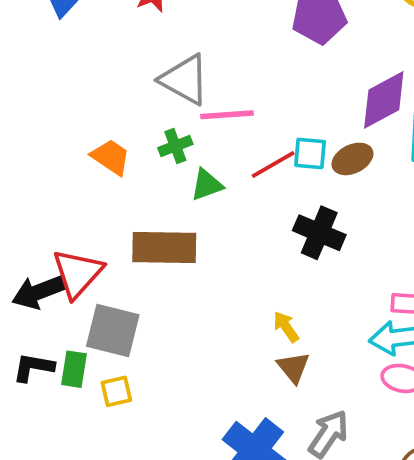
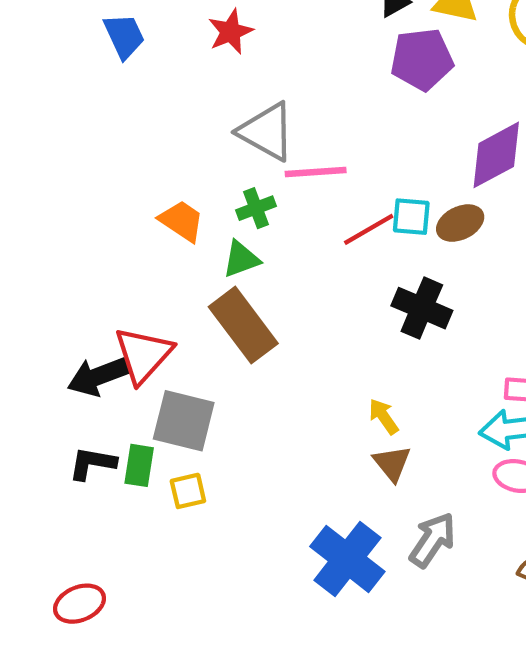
green triangle: (207, 185) -> (241, 259), moved
brown rectangle: (164, 247) -> (243, 325), turned 52

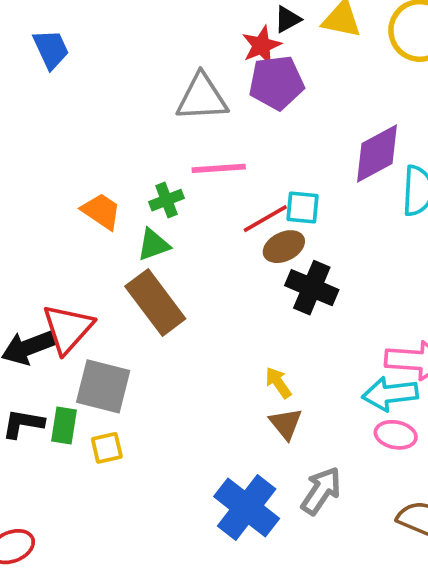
red star: (230, 32) -> (262, 45), moved
purple pentagon: (422, 59) -> (276, 83), moved
gray triangle: (267, 132) -> (202, 98), moved, turned -32
brown ellipse: (460, 223) -> (284, 247), moved

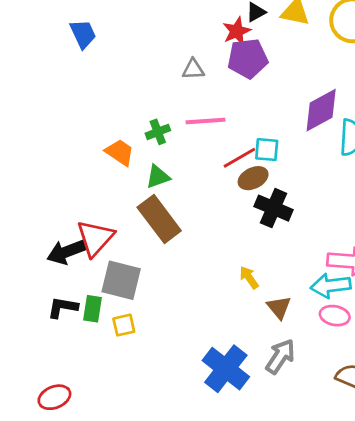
gray triangle: (202, 98) -> (193, 69), size x0.6
green cross: (166, 200) -> (158, 132), moved
brown triangle: (286, 424) -> (279, 307), moved

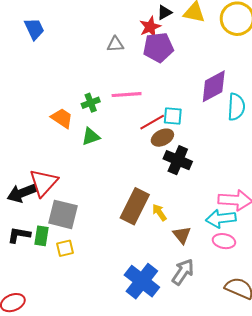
gray triangle: (193, 69) -> (115, 44), moved
brown rectangle: (159, 219) -> (135, 206), moved, turned 64

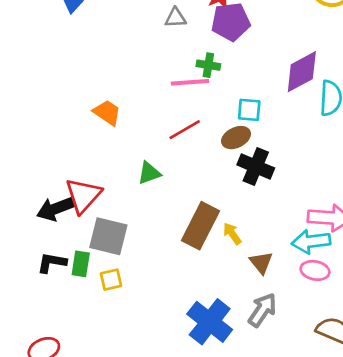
green cross: (91, 103) -> (208, 65), moved, turned 30
red line: (152, 122) -> (185, 130), moved
green triangle: (91, 137) -> (149, 173), moved

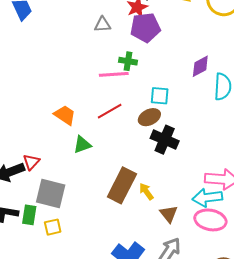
purple diamond: (302, 72) -> (200, 66), size x0.7
orange trapezoid: (107, 113) -> (65, 115), moved
red triangle: (83, 195) -> (31, 162), size x0.6
pink ellipse: (315, 270) -> (210, 220), size x1.4

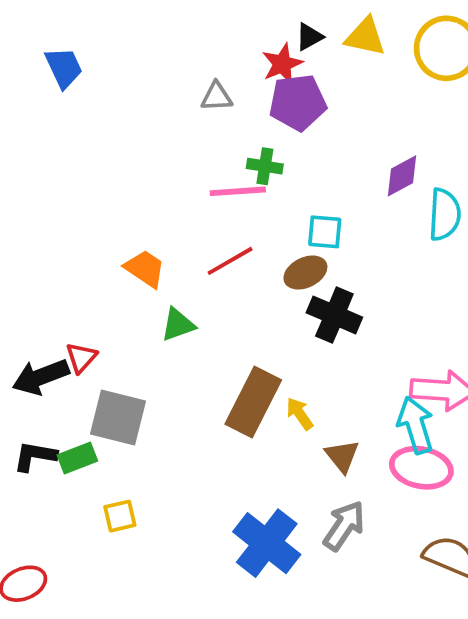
cyan arrow: (207, 198) -> (416, 425), turned 80
green rectangle: (29, 215) -> (77, 458), turned 60
yellow square: (53, 227) -> (120, 516), moved

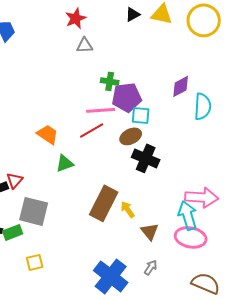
red star: (282, 64) -> (76, 18), moved
purple pentagon: (298, 102) -> (127, 97), moved
pink line: (238, 191) -> (101, 110), moved
gray arrow: (344, 526) -> (151, 267), size x0.6

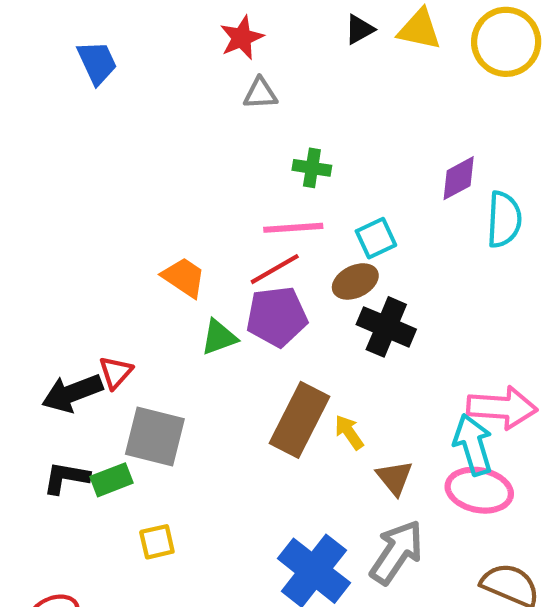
purple pentagon: (127, 97) -> (277, 317), moved
cyan square: (141, 115) -> (376, 238), turned -30
gray arrow: (151, 267) -> (397, 552), size x2.0

